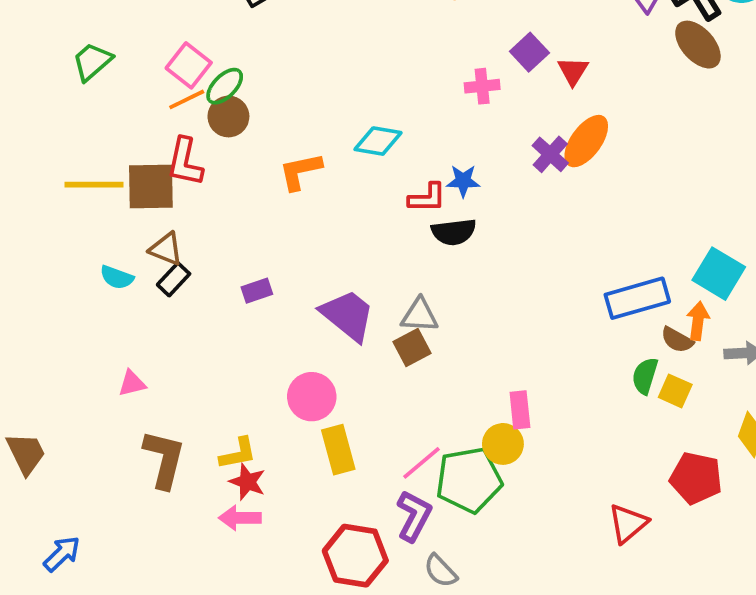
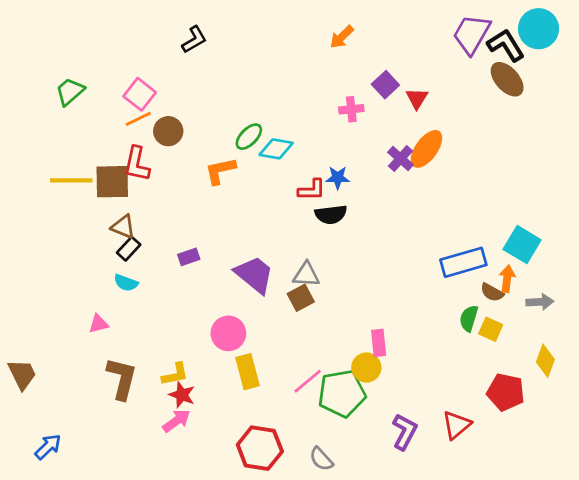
green ellipse: (225, 86) -> (249, 137), moved
cyan semicircle: (117, 277) -> (126, 283), moved
purple L-shape: (414, 516) -> (405, 432), moved
pink arrow: (240, 518) -> (176, 421), turned 144

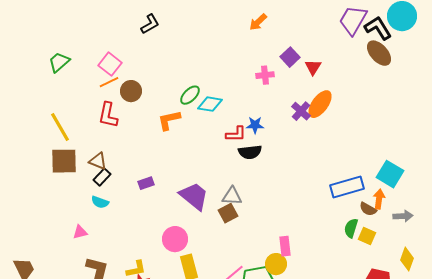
yellow line: (71, 180) -> (60, 127), turned 60
brown square: (112, 182) -> (64, 161), moved

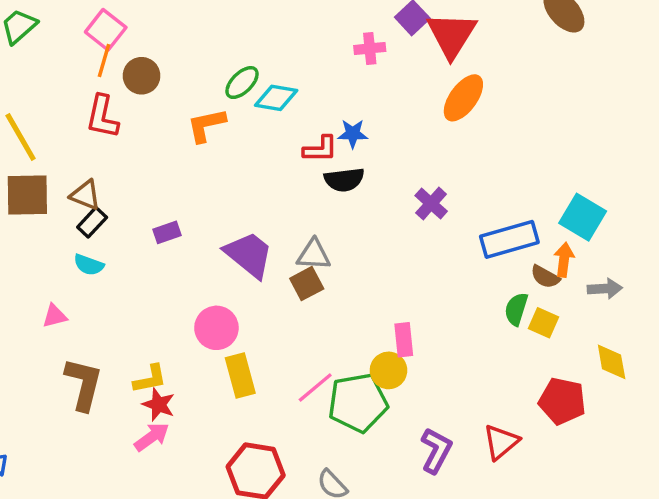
red triangle: (313, 67) -> (452, 35), size x1.8
orange line: (109, 82) -> (104, 60), turned -48
purple cross: (301, 111) -> (431, 203), moved
yellow diamond: (407, 259) -> (612, 362), turned -30

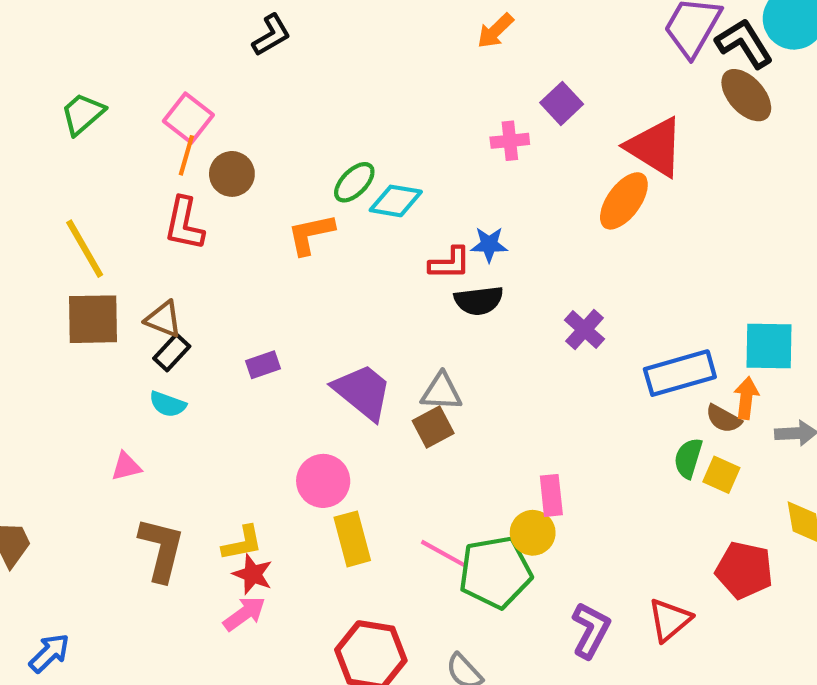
red triangle: (452, 35) -> (655, 147), moved, turned -30
cyan square: (583, 217) -> (769, 346), turned -30
pink line: (315, 387) -> (443, 554), turned 69

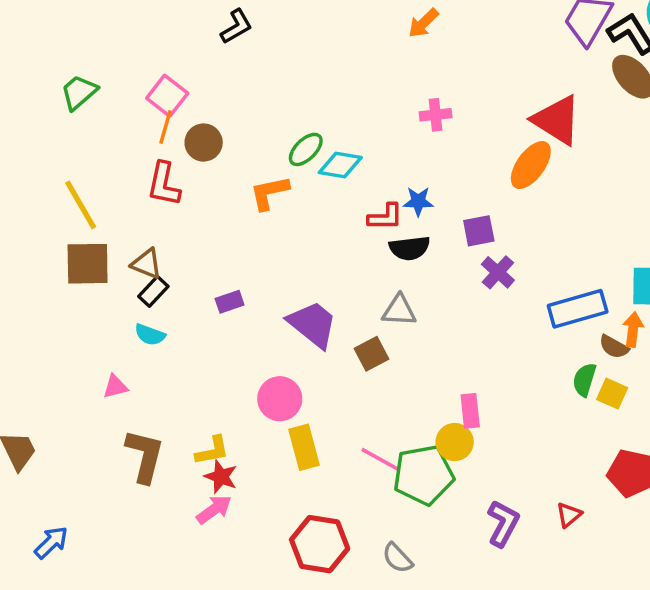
purple square: (562, 103) -> (479, 231), moved, turned 32
gray triangle: (441, 392) -> (399, 310), moved
red triangle: (670, 620) -> (569, 515), size x0.7

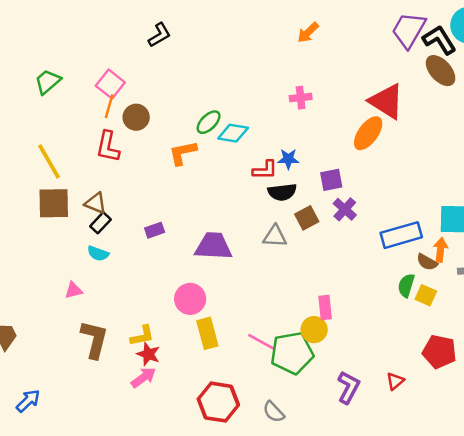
orange arrow: (423, 23) -> (308, 33), moved
purple trapezoid: (313, 324) -> (213, 246), turned -36
brown square: (372, 354) -> (307, 218), moved

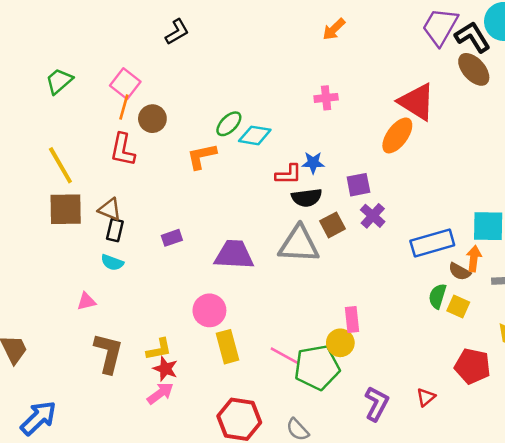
black rectangle: (100, 223) -> (115, 230), turned -30
gray triangle: (275, 236) -> (299, 244), size x1.6
blue arrow: (28, 401) -> (38, 418), size x1.4

